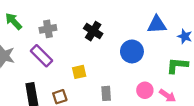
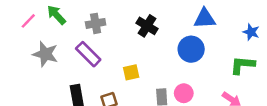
blue triangle: (157, 25) -> (205, 19), moved
pink circle: (145, 90) -> (184, 93), moved

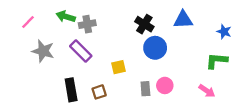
green arrow: (56, 15) -> (66, 17), moved, turned -30
black cross: (147, 26) -> (144, 24), moved
blue circle: (191, 49) -> (155, 48), moved

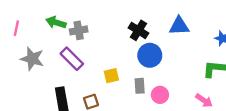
pink line: (28, 22) -> (16, 28), turned -32
gray rectangle: (145, 89) -> (140, 86), moved

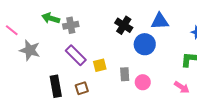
pink line: (16, 28) -> (12, 30), moved, turned -64
blue circle: (150, 55) -> (145, 44), moved
purple rectangle: (72, 59) -> (76, 55), moved

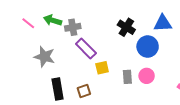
pink line: (12, 30) -> (28, 23), moved
gray star: (30, 50) -> (44, 57), moved
purple rectangle: (76, 55) -> (86, 49), moved
pink circle: (143, 82) -> (147, 76), moved

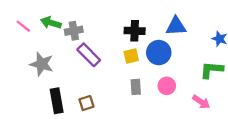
black cross: (126, 27) -> (135, 31), turned -30
yellow square: (102, 68) -> (131, 56), moved
pink circle: (147, 76) -> (167, 86), moved

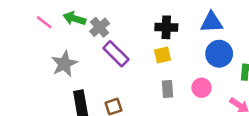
gray cross: (74, 31) -> (100, 27), turned -30
blue circle: (159, 53) -> (219, 54), moved
gray star: (42, 64) -> (64, 64), turned 30

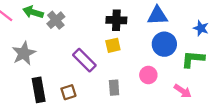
purple rectangle: (116, 54) -> (84, 60), moved
gray rectangle: (168, 89) -> (114, 88), moved

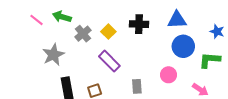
gray cross: (56, 20) -> (83, 34), moved
yellow square: (113, 45) -> (108, 32), moved, turned -32

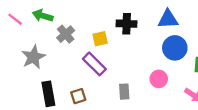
yellow square: (108, 32) -> (100, 39), moved, turned 32

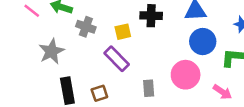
gray cross: (66, 34) -> (86, 27), turned -30
pink circle: (159, 79) -> (186, 75), size x1.5

